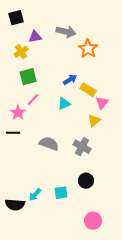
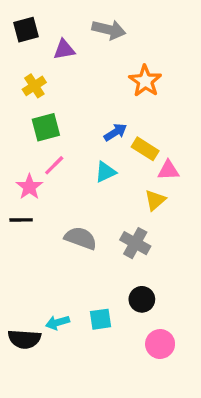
gray arrow: (66, 32) -> (109, 30), moved
purple triangle: (35, 37) -> (64, 49), moved
pink triangle: (102, 103) -> (168, 170), turned 48
cyan arrow: (35, 195) -> (57, 322), turned 32
pink circle: (93, 221) -> (160, 344), moved

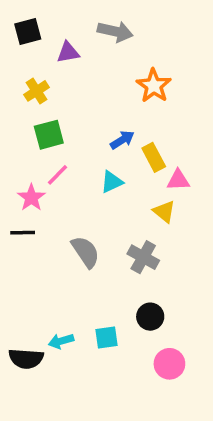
yellow rectangle: (145, 149) -> (154, 157), turned 30
yellow triangle: (155, 200) -> (164, 212), turned -40
gray semicircle: (81, 238) -> (86, 252), turned 36

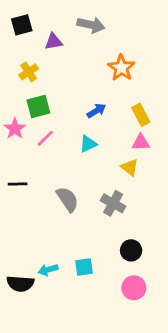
yellow rectangle: (154, 157) -> (141, 115), moved
pink star: (31, 198) -> (15, 129), moved
black circle: (150, 317) -> (131, 250), moved

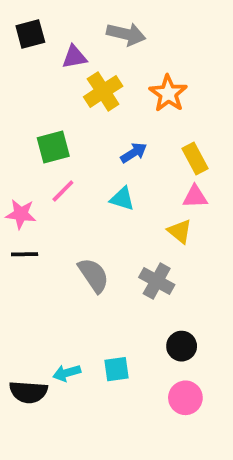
yellow cross: (29, 72) -> (103, 91), moved, size x1.4
pink star: (15, 129) -> (21, 214), moved, turned -30
cyan triangle: (88, 144) -> (122, 199), turned 42

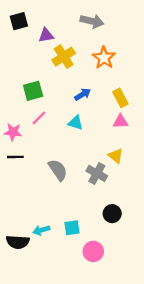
gray arrow: (126, 34) -> (92, 21), moved
yellow triangle: (180, 231) -> (116, 156), moved
pink circle: (185, 398) -> (93, 251), moved

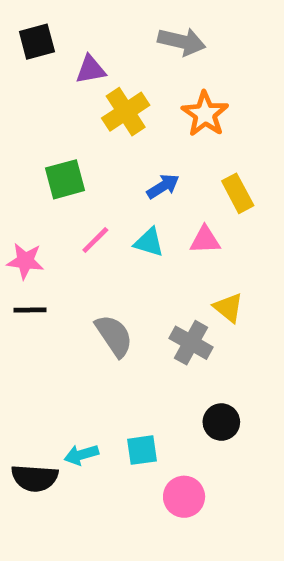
pink line: (39, 118) -> (95, 240), moved
pink triangle: (120, 121) -> (205, 240), moved

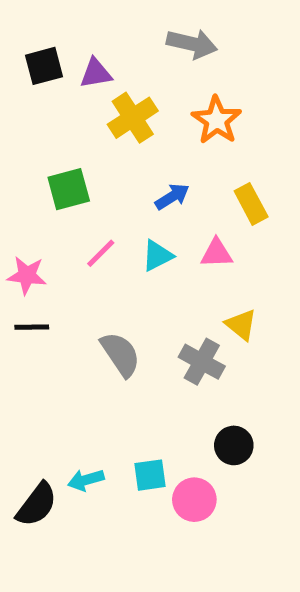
black square: (37, 42) -> (44, 66), moved
cyan triangle: (149, 242) -> (157, 256), turned -44
black semicircle: (35, 478) -> (37, 505), turned -57
pink circle: (184, 497) -> (194, 500), moved

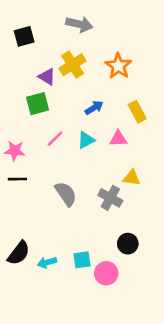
gray arrow: (192, 44) -> (79, 24), moved
purple triangle: (96, 73) -> (47, 77), moved, turned 42
yellow triangle: (241, 325) -> (132, 178), turned -30
black semicircle: (37, 505) -> (19, 253), moved

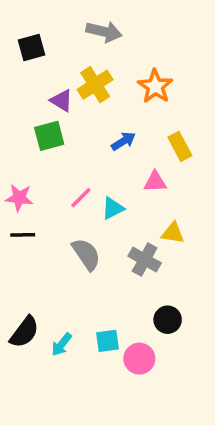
pink line: (55, 139) -> (81, 198), moved
cyan triangle: (86, 140) -> (113, 208), moved
cyan arrow: (47, 262) -> (62, 344), turned -36

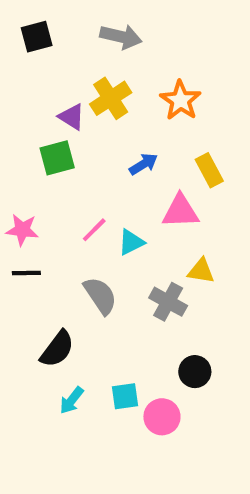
black square: (31, 47) -> (37, 37), moved
pink triangle: (155, 182) -> (180, 211), size x1.4
black semicircle: (24, 332) -> (57, 349), moved

